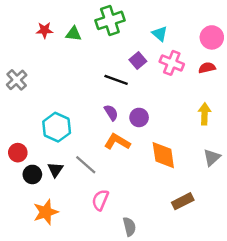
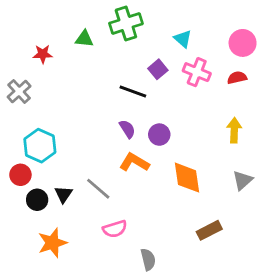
red star: (44, 30) -> (43, 54), moved
cyan hexagon: (57, 127) -> (40, 146), moved
pink semicircle: (100, 200) -> (115, 229), turned -130

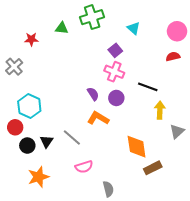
pink cross: (197, 72) -> (114, 72), moved
black line: (133, 92) -> (148, 87), moved
yellow arrow: (234, 130) -> (160, 110), moved
orange diamond: (187, 178) -> (137, 147), moved

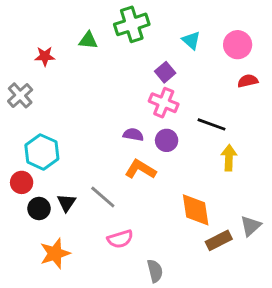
pink circle: (177, 31) -> (238, 45), moved
purple semicircle: (93, 94) -> (133, 135), turned -48
gray triangle: (177, 131) -> (251, 226), moved

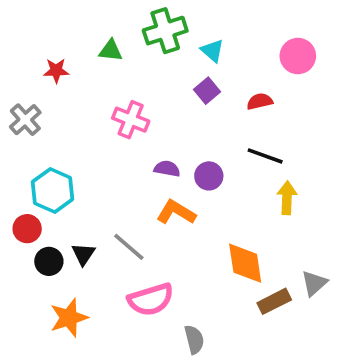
cyan triangle: (191, 40) -> (212, 51), moved
red semicircle: (248, 81) -> (260, 101), moved
pink cross: (164, 103) -> (131, 120), moved
pink semicircle: (120, 239) -> (151, 300), size x1.4

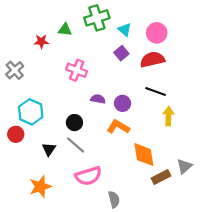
pink circle: (298, 56) -> (157, 33), moved
red star: (56, 71) -> (41, 41), moved
red semicircle: (260, 101) -> (152, 60), size x1.6
orange L-shape: (176, 212) -> (118, 127), moved
black circle: (49, 261) -> (74, 123), moved

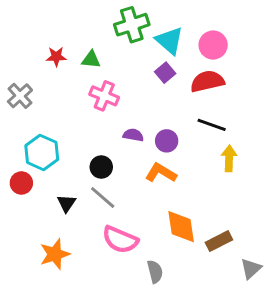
green triangle: (65, 30) -> (91, 60), moved
cyan triangle: (125, 30) -> (170, 41), size x1.5
orange diamond: (144, 155) -> (181, 227), moved
gray triangle: (184, 166) -> (251, 269), moved
pink semicircle: (88, 176) -> (120, 240), turned 40

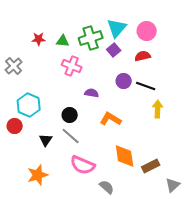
green cross: (132, 25) -> (91, 38), moved
cyan triangle: (170, 41) -> (117, 28), turned 30
red semicircle: (207, 81) -> (143, 56), size x0.7
purple circle: (167, 141) -> (124, 81), moved
gray semicircle: (155, 272) -> (107, 187), turned -35

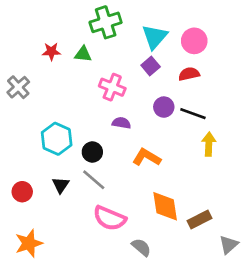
green cross: (91, 38) -> (106, 22), moved
pink cross: (72, 66) -> (112, 87), moved
cyan hexagon: (29, 105) -> (57, 139), moved
red circle: (15, 126) -> (22, 192), moved
orange star: (38, 175) -> (29, 243), moved

